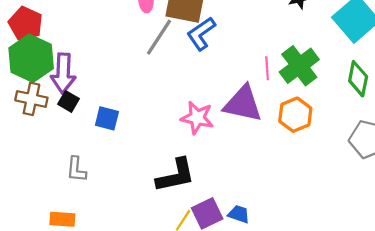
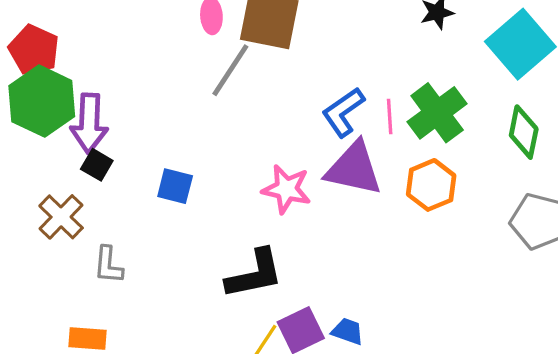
blue L-shape: (201, 34) -> (343, 112), moved
brown cross: (31, 99) -> (61, 217), moved, turned 32
blue square: (107, 118) -> (175, 186), moved

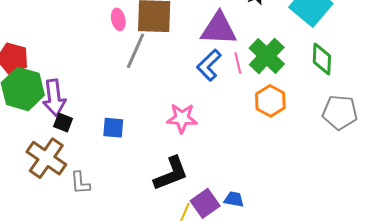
purple triangle: (354, 169) -> (219, 29), moved
brown cross: (61, 217) -> (46, 158), size x1.4

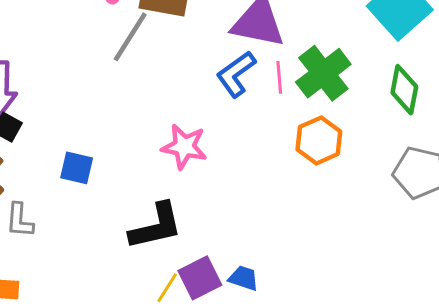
blue square: (113, 128) -> (77, 168), moved

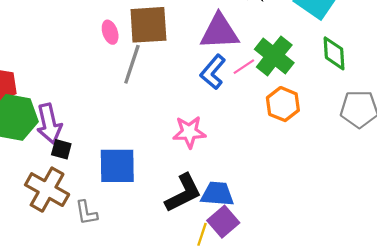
pink line: (279, 77) -> (244, 67), turned 75
blue square: (77, 168) -> (117, 166), size x1.6
blue trapezoid: (244, 278) -> (217, 194), moved, size x1.5

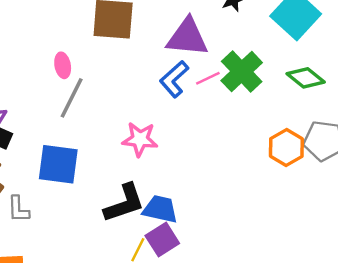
pink ellipse: (110, 32) -> (63, 65), moved
green diamond: (334, 53) -> (306, 78), turned -56
gray line: (132, 64) -> (72, 98), moved
orange hexagon: (283, 104) -> (286, 148), moved

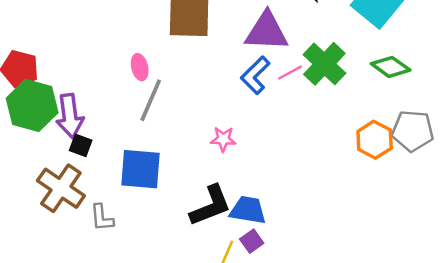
pink star: (140, 139) -> (223, 139), size x0.7
purple square: (162, 239) -> (252, 241), size x0.7

